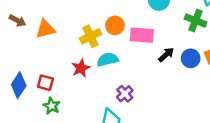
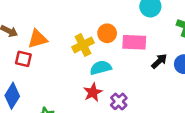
red star: (81, 68) -> (93, 92), moved
red square: (45, 83) -> (23, 59), moved

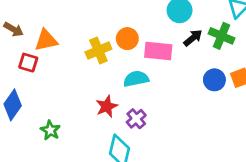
black arrow: (159, 61) -> (193, 38), moved
cyan semicircle: (101, 68) -> (136, 79), moved

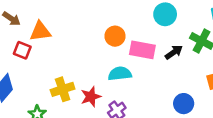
black arrow: (193, 38) -> (174, 52), moved
yellow cross: (98, 51) -> (63, 89), moved
blue circle: (214, 80) -> (184, 104), moved

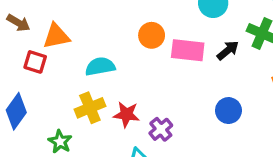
cyan semicircle: (120, 74) -> (100, 66), moved
red star: (91, 97) -> (126, 114), turned 30
blue circle: (184, 104) -> (228, 111), moved

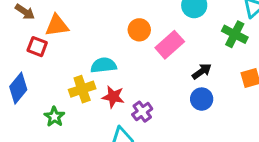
pink rectangle: (188, 50) -> (170, 45), turned -52
black arrow: (228, 50) -> (202, 71), moved
cyan semicircle: (100, 66) -> (103, 65), moved

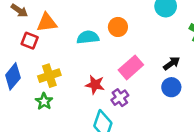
pink rectangle: (170, 45) -> (131, 67), moved
cyan semicircle: (103, 65) -> (88, 37), moved
yellow cross: (82, 89) -> (49, 76), moved

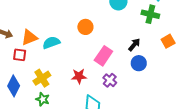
cyan semicircle: (88, 37) -> (51, 43), moved
purple cross: (120, 98) -> (110, 80), moved

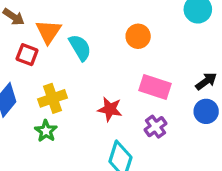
orange triangle: (29, 37) -> (48, 32), turned -48
cyan semicircle: (51, 43) -> (80, 48), turned 66
pink rectangle: (103, 56) -> (155, 87), turned 60

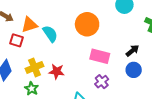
orange triangle: (48, 32) -> (29, 25), turned 42
orange circle: (138, 36) -> (87, 24), size x1.5
red star: (110, 109) -> (57, 71), moved

